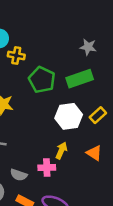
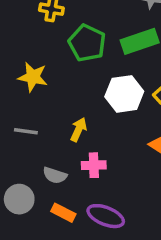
yellow arrow: (61, 150) -> (79, 130), moved

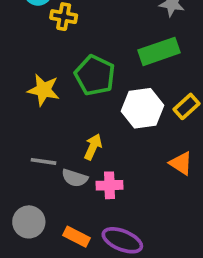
green pentagon: (87, 43) -> (95, 75), moved
gray line: (26, 131) -> (43, 161), moved
gray semicircle: (55, 175) -> (75, 178), moved

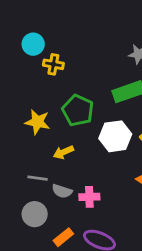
yellow arrow: (93, 147) -> (63, 152), moved, turned -138
gray circle: (29, 222) -> (35, 214), moved
orange rectangle: (76, 237) -> (63, 237), turned -66

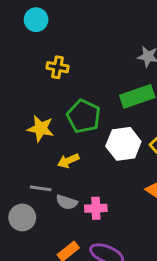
cyan circle: (33, 44) -> (36, 20), moved
gray circle: (35, 214) -> (22, 217), moved

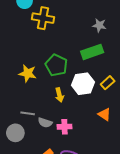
yellow cross: (58, 67) -> (43, 18), moved, size x1.5
yellow arrow: (68, 161) -> (59, 95), moved, turned -80

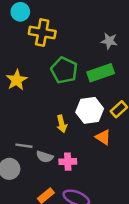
green pentagon: (56, 65) -> (64, 70), moved
yellow star: (28, 73) -> (17, 80), moved, turned 30
orange triangle: (104, 114) -> (103, 137), moved

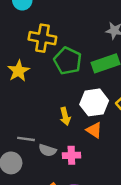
yellow cross: (42, 33) -> (42, 38), moved
orange triangle: (103, 137) -> (94, 130), moved

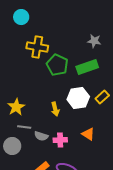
yellow star: (18, 71) -> (16, 107), moved
orange triangle: (94, 130) -> (88, 134), moved

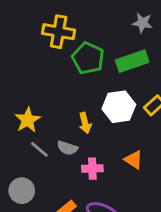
gray line: (24, 127) -> (39, 149), turned 32
gray semicircle: (41, 136) -> (67, 148), moved
gray circle: (12, 146) -> (22, 191), moved

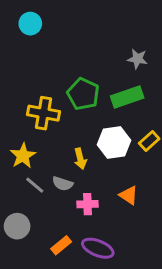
yellow cross: (59, 32) -> (43, 113), moved

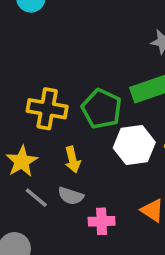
green pentagon: (83, 94) -> (102, 109), moved
yellow arrow: (80, 159) -> (73, 160), moved

